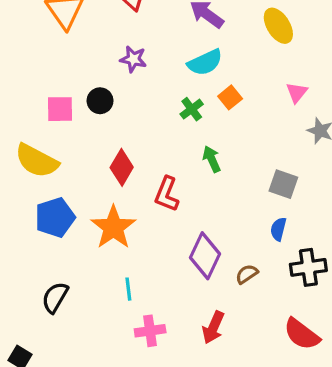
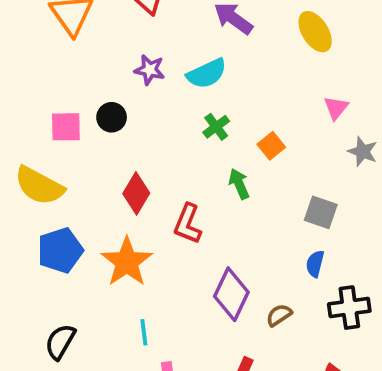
cyan semicircle: (205, 62) -> (207, 74), moved
orange square: (230, 97) -> (271, 146), moved

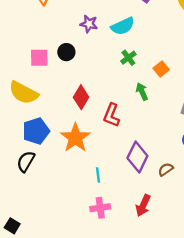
cyan line: (144, 332) -> (98, 175), moved
black semicircle: (60, 342) -> (26, 161), moved

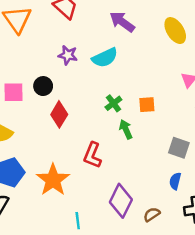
green cross: (128, 58) -> (113, 103), moved
orange square: (161, 69) -> (147, 105), turned 35
red diamond: (81, 97) -> (59, 114), moved

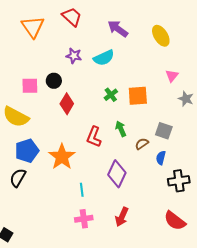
orange square: (147, 105) -> (138, 96), size x1.5
green arrow: (126, 129) -> (121, 129), moved
brown semicircle: (152, 214) -> (142, 144), moved

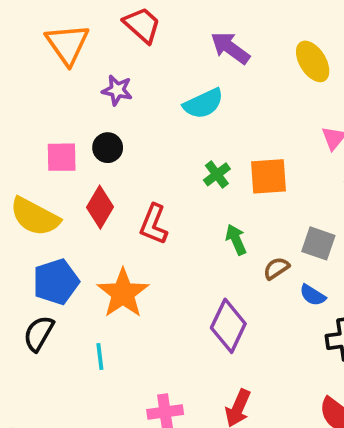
purple star: (74, 56) -> (117, 90), moved
red diamond: (67, 104) -> (100, 207), moved
red L-shape: (94, 137) -> (154, 224), moved
blue semicircle: (161, 158) -> (313, 295), turned -72
cyan line: (82, 190) -> (100, 356), moved

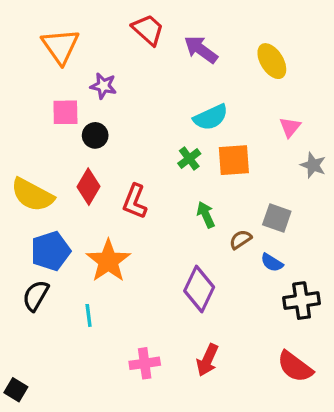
red trapezoid: (142, 25) -> (148, 30), moved
cyan semicircle: (203, 104) -> (211, 117), moved
pink square: (62, 157) -> (65, 112), moved

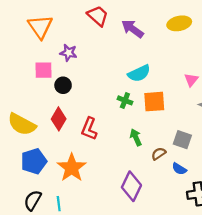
yellow ellipse: (272, 61) -> (179, 23), moved, turned -70
green cross: (189, 159) -> (125, 100), turned -32
black semicircle: (36, 296) -> (33, 200), moved

